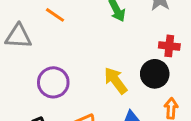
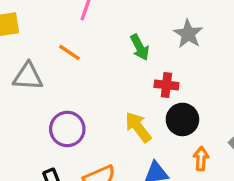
red cross: (169, 46) -> (166, 85), moved

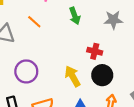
gray star: (188, 34) -> (113, 20), turned 30
green arrow: (140, 47) -> (75, 16), moved

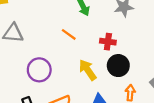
orange line: (34, 22) -> (69, 34), moved

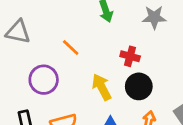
orange line: (69, 34) -> (71, 48), moved

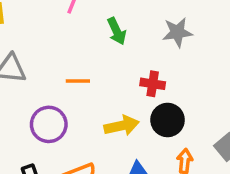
orange line: (71, 48) -> (78, 81), turned -36
yellow arrow: (102, 87) -> (122, 126), turned 112

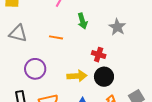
gray star: (177, 32) -> (117, 27), turned 30
orange line: (78, 81) -> (56, 37), moved

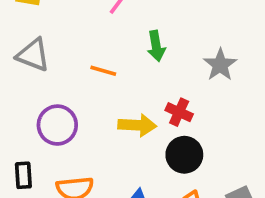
yellow arrow: (77, 76) -> (137, 125), moved

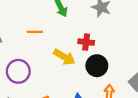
yellow arrow: (137, 125) -> (64, 57), turned 45

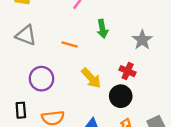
red cross: (86, 42) -> (128, 71), moved

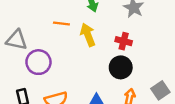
gray triangle: (26, 35) -> (17, 40), moved
yellow arrow: (91, 78) -> (88, 35), moved, turned -150

